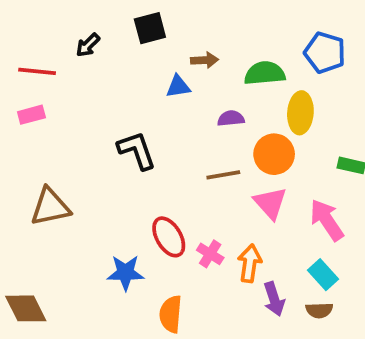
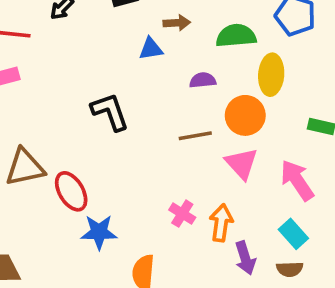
red ellipse: (169, 237) -> (71, 191), moved

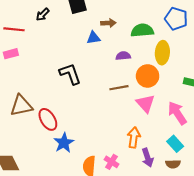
pink cross: (182, 214) -> (112, 162), moved
blue star: (99, 232) -> (64, 143), turned -30

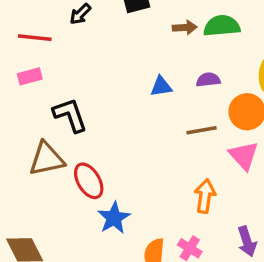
green semicircle: (142, 30) -> (222, 26), moved
blue triangle: (93, 38) -> (161, 86), moved
black L-shape: (70, 74) -> (70, 115), moved
orange arrow: (134, 137) -> (205, 196), moved

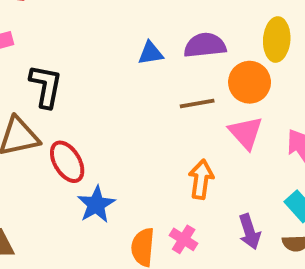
purple semicircle: (208, 80) -> (205, 45), size x1.5
black L-shape: (70, 115) -> (46, 86), turned 30

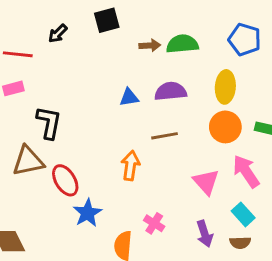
orange circle: (250, 82) -> (225, 127), moved
pink triangle: (246, 133) -> (206, 182), moved
orange arrow: (201, 179) -> (130, 166), moved
pink cross: (184, 239) -> (154, 223), moved

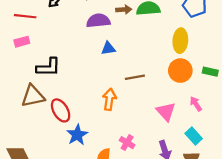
purple semicircle: (170, 91) -> (98, 21), moved
black L-shape: (49, 123) -> (48, 67), turned 80
pink arrow: (246, 171) -> (196, 104), size x0.6

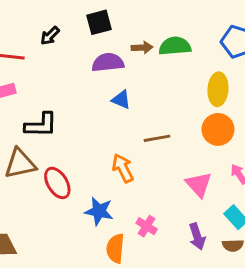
blue triangle: (108, 48) -> (121, 100), turned 32
orange arrow: (109, 99) -> (123, 168), turned -35
blue star: (77, 135) -> (99, 211), moved, turned -30

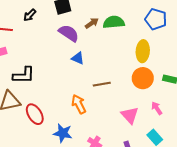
brown arrow: (142, 48) -> (92, 23), turned -32
purple semicircle: (108, 62) -> (69, 33), turned 40

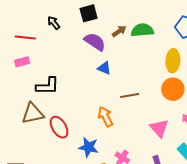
black arrow: (30, 15) -> (54, 23), turned 96

